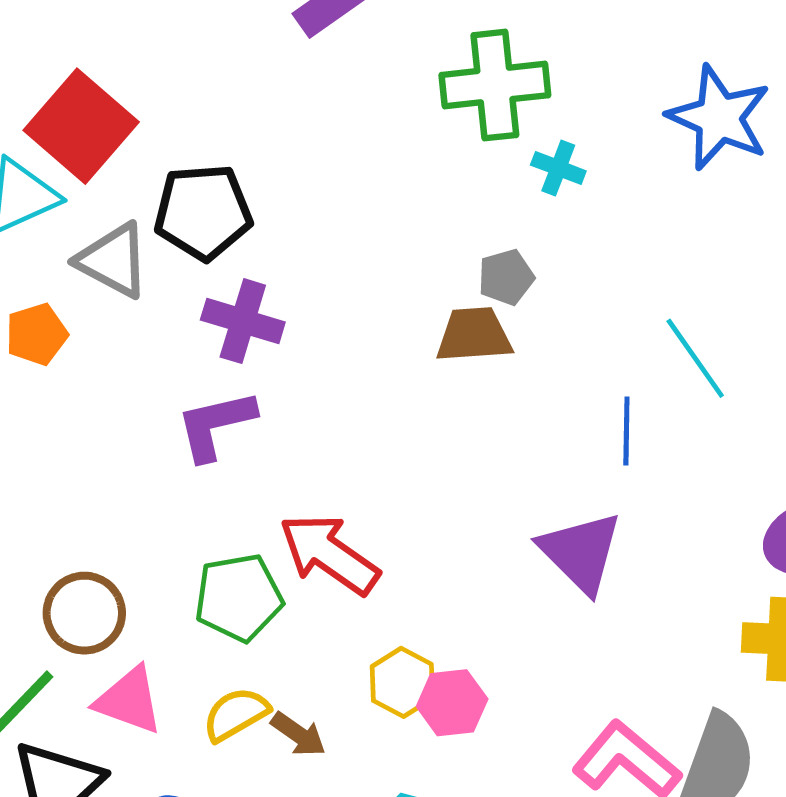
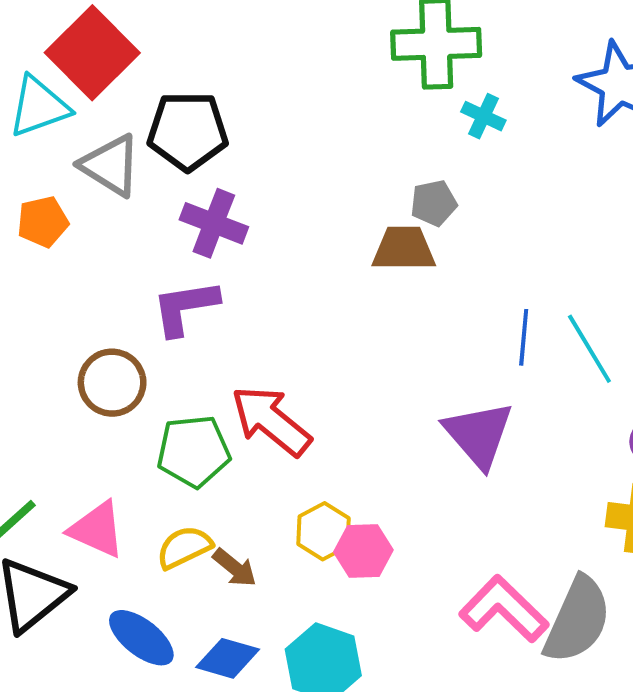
cyan line: (695, 358) -> (589, 349), moved
brown circle: (84, 613) -> (112, 383), moved

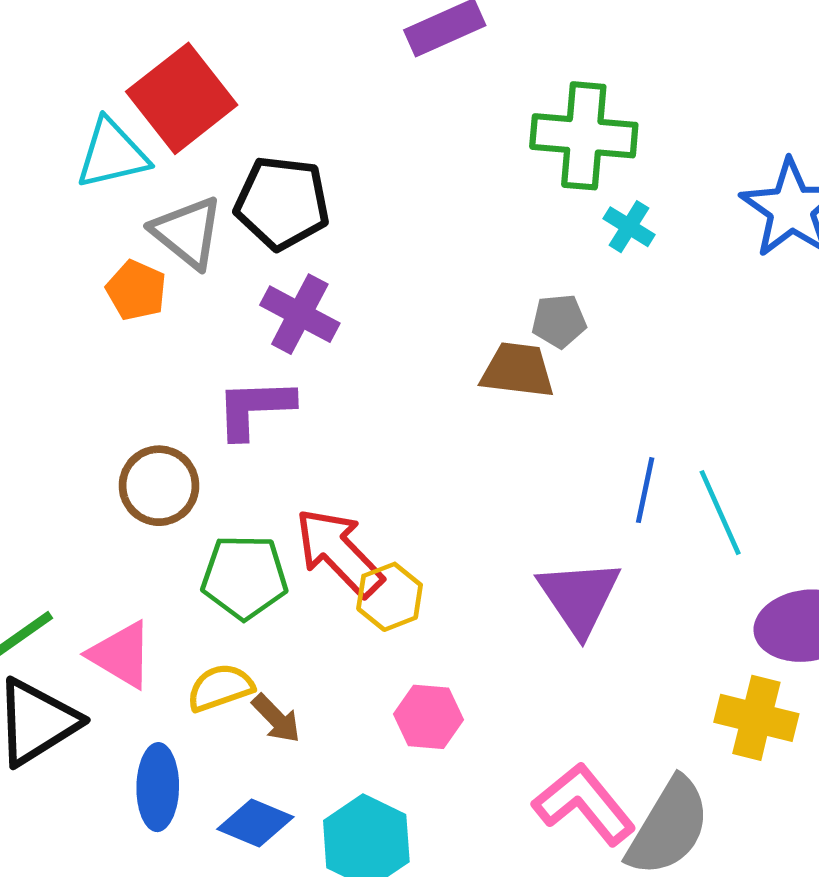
orange pentagon: (43, 222) -> (136, 290), moved, turned 30
yellow hexagon: (324, 531) -> (390, 597), moved
blue ellipse: (141, 638) -> (158, 787), turned 46

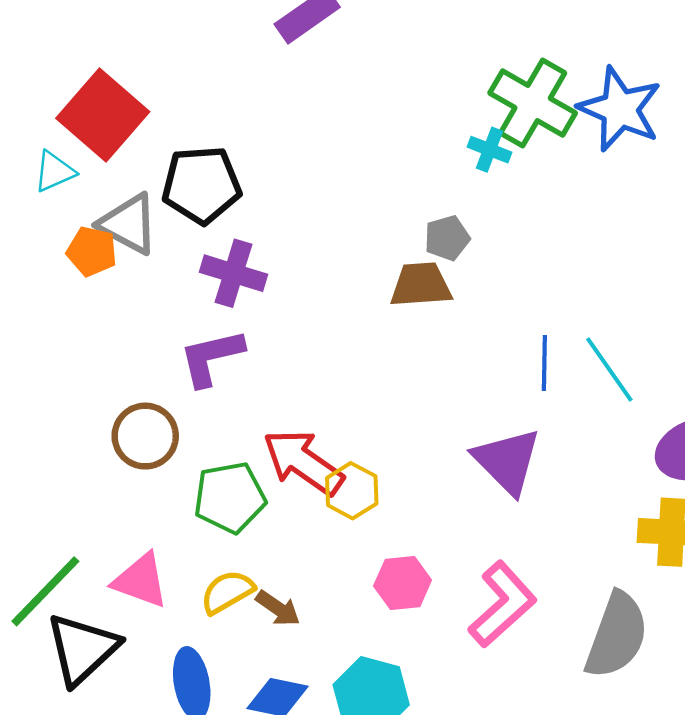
green cross: (584, 136) -> (533, 103), moved, turned 36
cyan triangle: (112, 154) -> (54, 172), size x0.7
orange pentagon: (136, 290) -> (92, 251), moved
pink L-shape: (584, 804) -> (502, 604), moved, turned 98

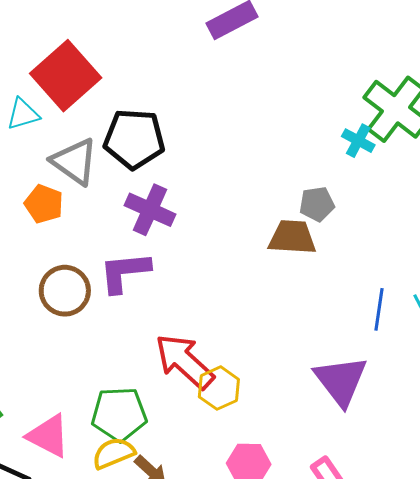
orange pentagon: (92, 251) -> (44, 204), moved
brown circle: (145, 436) -> (65, 291), moved
green pentagon: (230, 497) -> (119, 414), moved

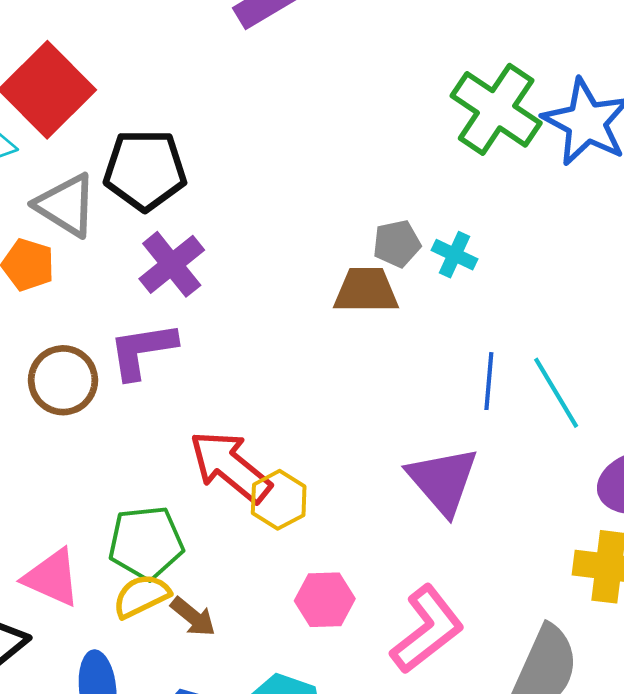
cyan cross: (358, 141) -> (454, 255), moved
purple cross: (150, 210) -> (172, 264), turned 30

